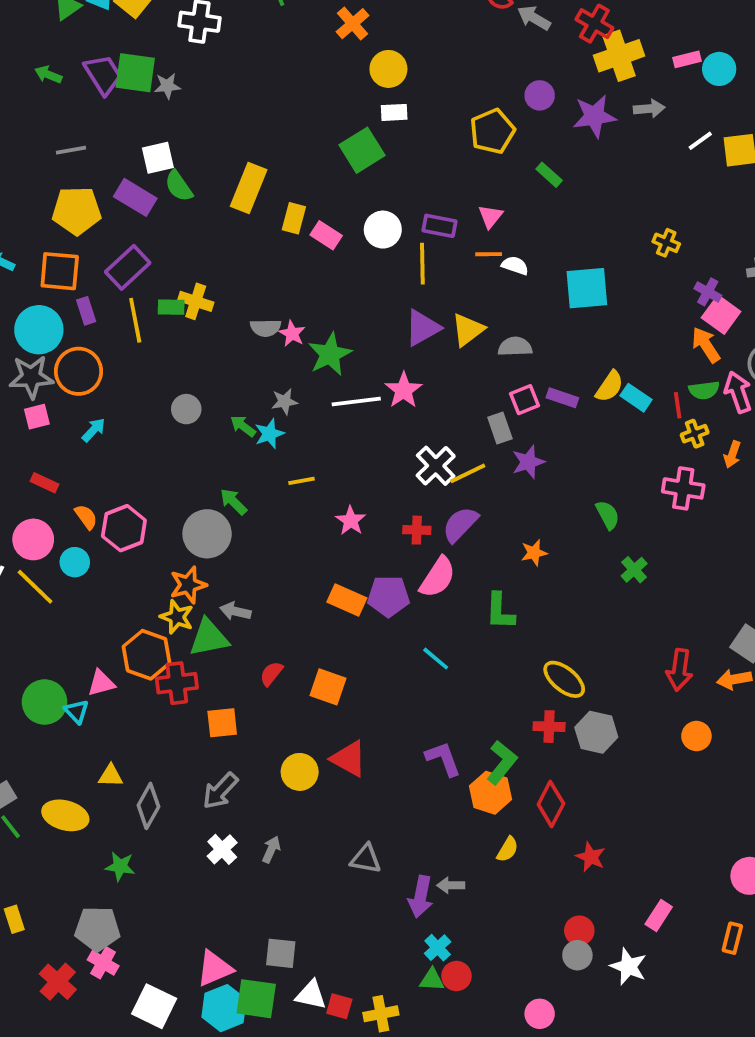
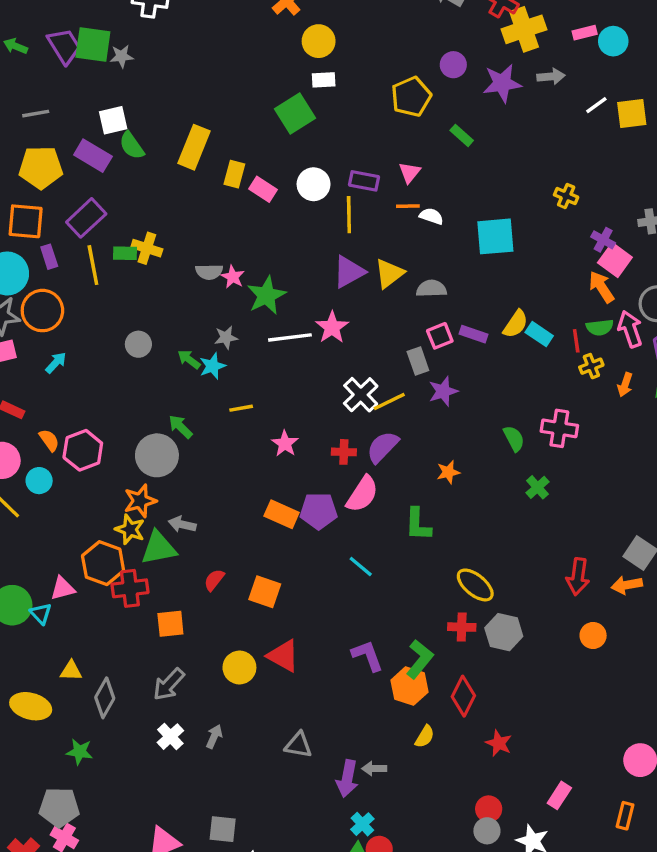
pink cross: (683, 488) -> (559, 428), moved

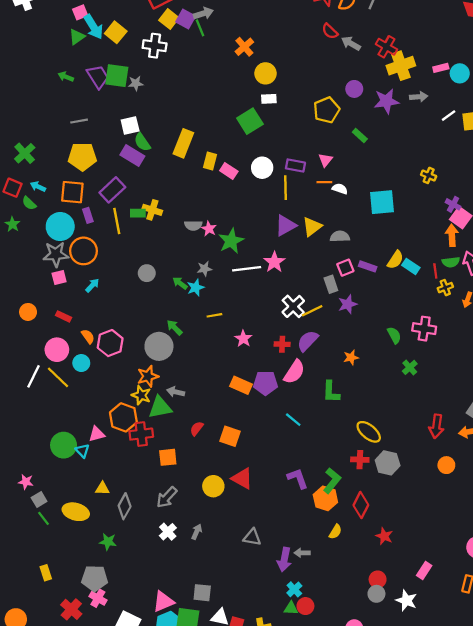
purple rectangle: (93, 156) -> (132, 156), moved
orange arrow: (601, 287) -> (452, 235), turned 30

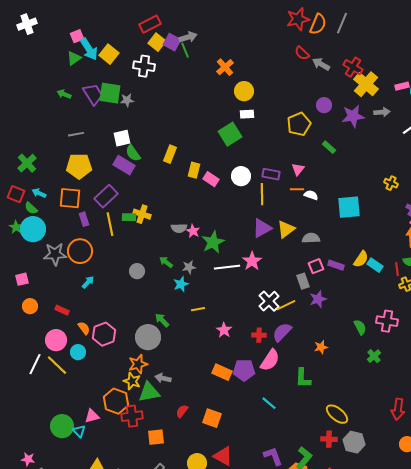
yellow cross: (401, 66) -> (366, 84), turned -30
yellow rectangle: (183, 143) -> (170, 154), size x0.7
cyan circle: (60, 227) -> (33, 229), moved
pink square: (59, 278) -> (22, 279), moved
green arrow: (180, 283) -> (166, 262), moved

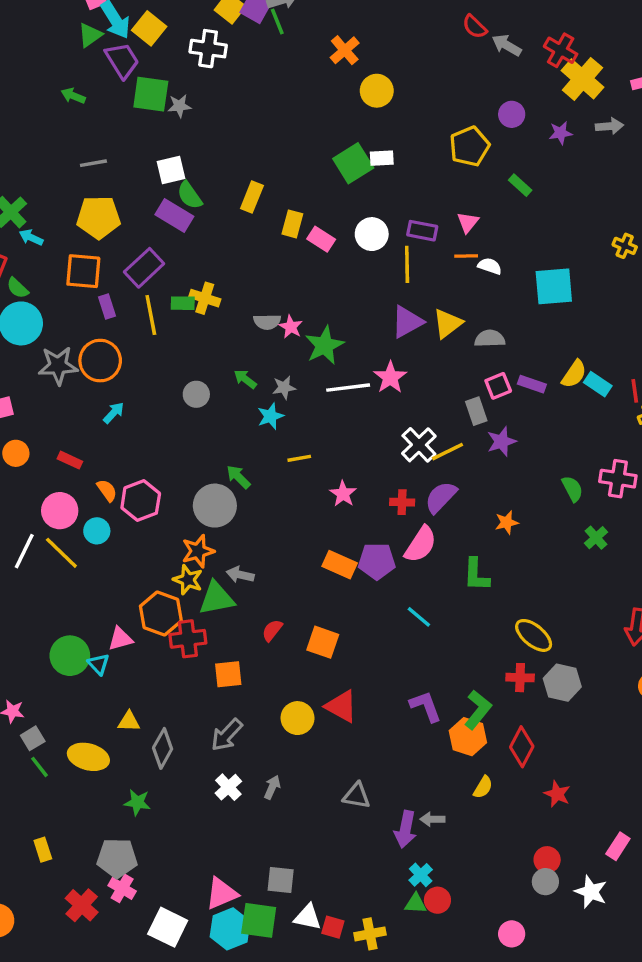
purple trapezoid: (93, 94) -> (122, 60), moved
white rectangle: (247, 114) -> (382, 158), moved
purple star: (353, 116) -> (561, 133), size x0.6
cyan arrow: (39, 193) -> (31, 237), moved

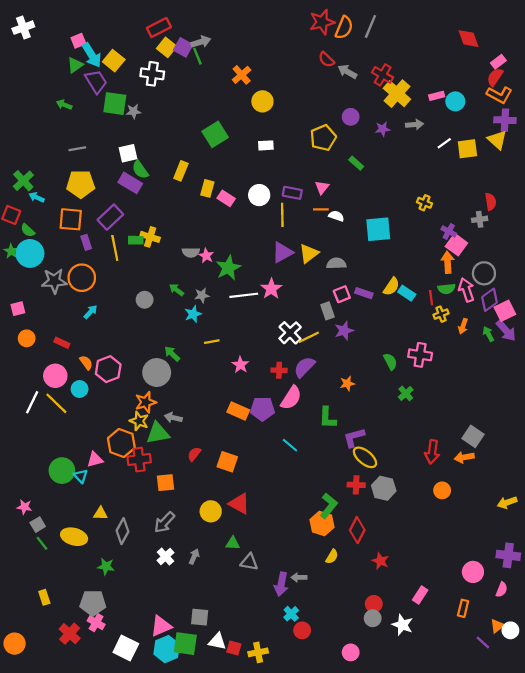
green square: (353, 163) -> (215, 134), moved
purple L-shape: (426, 706) -> (354, 437), moved, turned -85
green triangle: (416, 904) -> (233, 543), moved

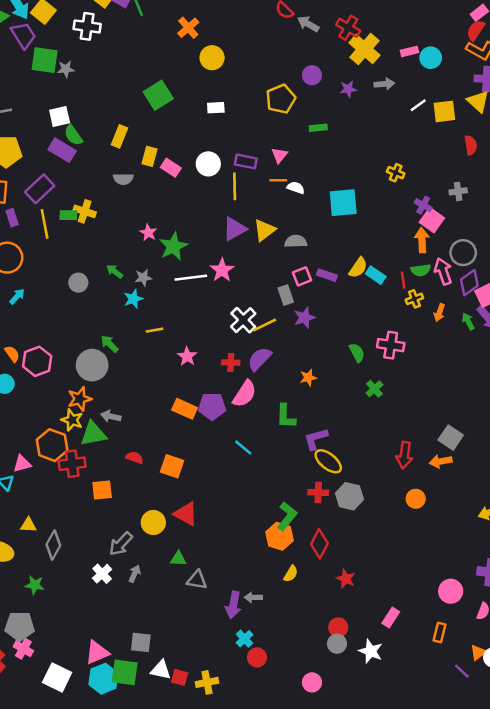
green rectangle: (356, 163) -> (318, 128), turned -48
red semicircle: (491, 202) -> (471, 145), moved
gray semicircle: (191, 252) -> (123, 179), moved
red semicircle: (194, 454) -> (135, 458), turned 72
gray arrow: (164, 522) -> (121, 544), moved

